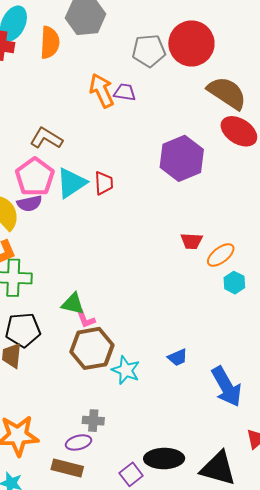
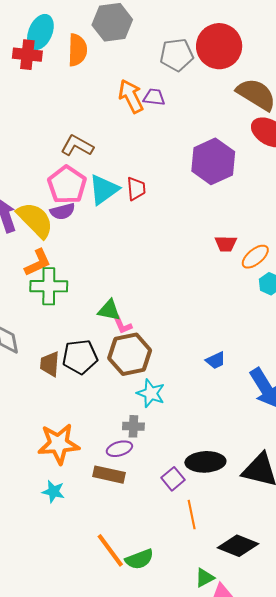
black pentagon: (23, 330) -> (80, 357), moved
cyan star: (126, 370) -> (151, 393), moved

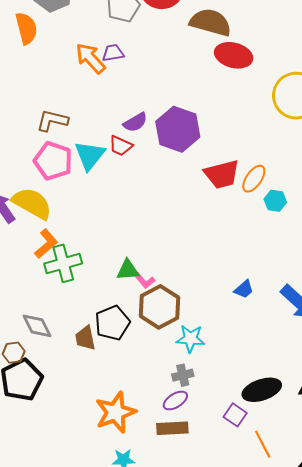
purple hexagon: (213, 161) -> (178, 129), moved
red trapezoid: (136, 189) -> (121, 146), turned 135
purple semicircle: (63, 211) -> (135, 122), moved
red trapezoid: (226, 244) -> (222, 174), size x1.6

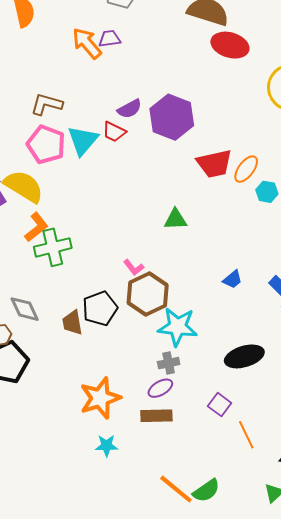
green triangle: (128, 270) -> (175, 219), moved
cyan star: (191, 339) -> (178, 327), size x1.4
black ellipse: (262, 390) -> (244, 356), moved

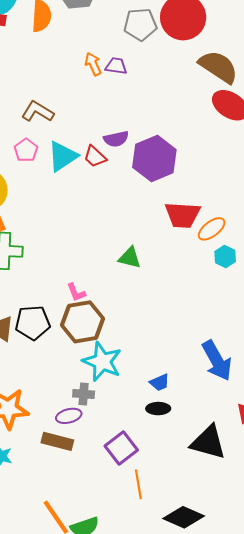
orange arrow: (87, 43) -> (93, 64), size x0.7
pink pentagon: (46, 145) -> (26, 150), size x0.6
blue trapezoid: (233, 279) -> (160, 382), moved
black ellipse: (244, 356) -> (158, 409), size x0.6
purple square: (220, 405) -> (121, 448), size x1.4

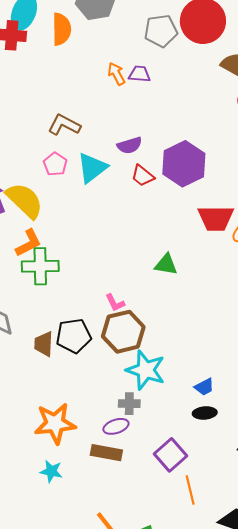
purple semicircle: (116, 139) -> (129, 145), moved
red trapezoid: (95, 157) -> (143, 176), moved

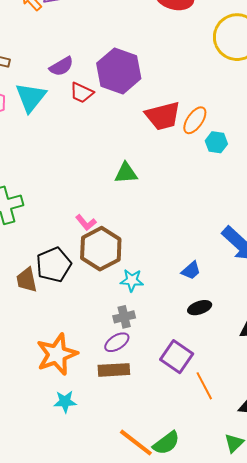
cyan star: (146, 370) -> (132, 280), size x0.6
blue trapezoid: (204, 387) -> (191, 270), moved

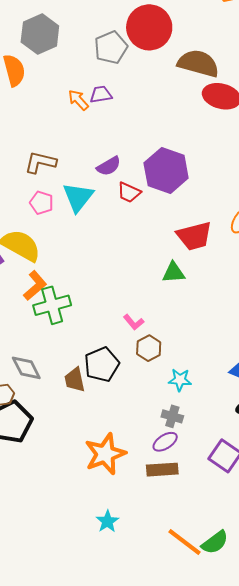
red trapezoid: (163, 116) -> (194, 236), moved
brown hexagon: (101, 249) -> (149, 348), size x0.6
gray cross: (124, 317) -> (172, 416), turned 30
cyan star: (65, 402) -> (107, 521), moved, turned -30

